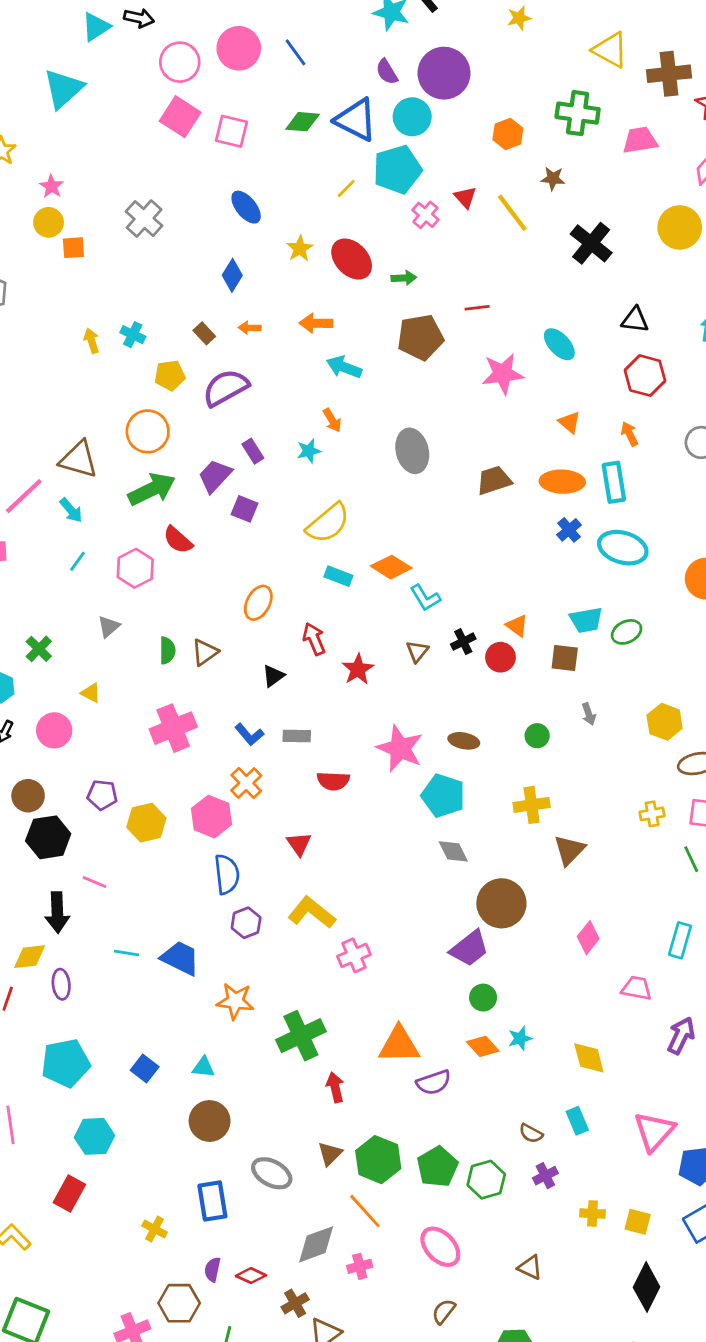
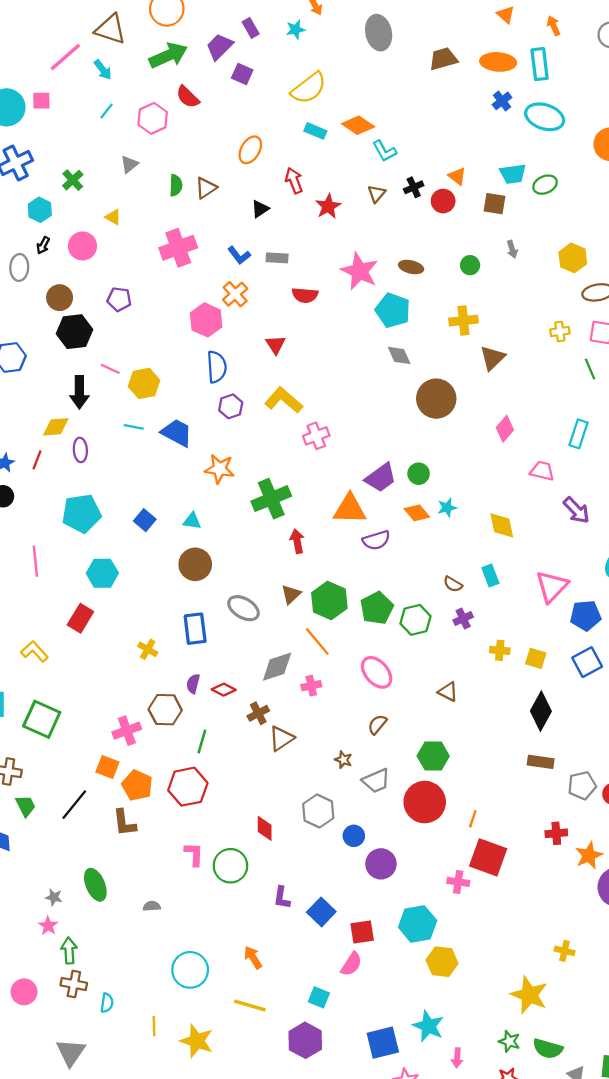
yellow hexagon: (146, 823) -> (144, 383), moved
purple trapezoid: (469, 948) -> (381, 478), moved
purple arrow: (681, 1035) -> (576, 510), turned 108

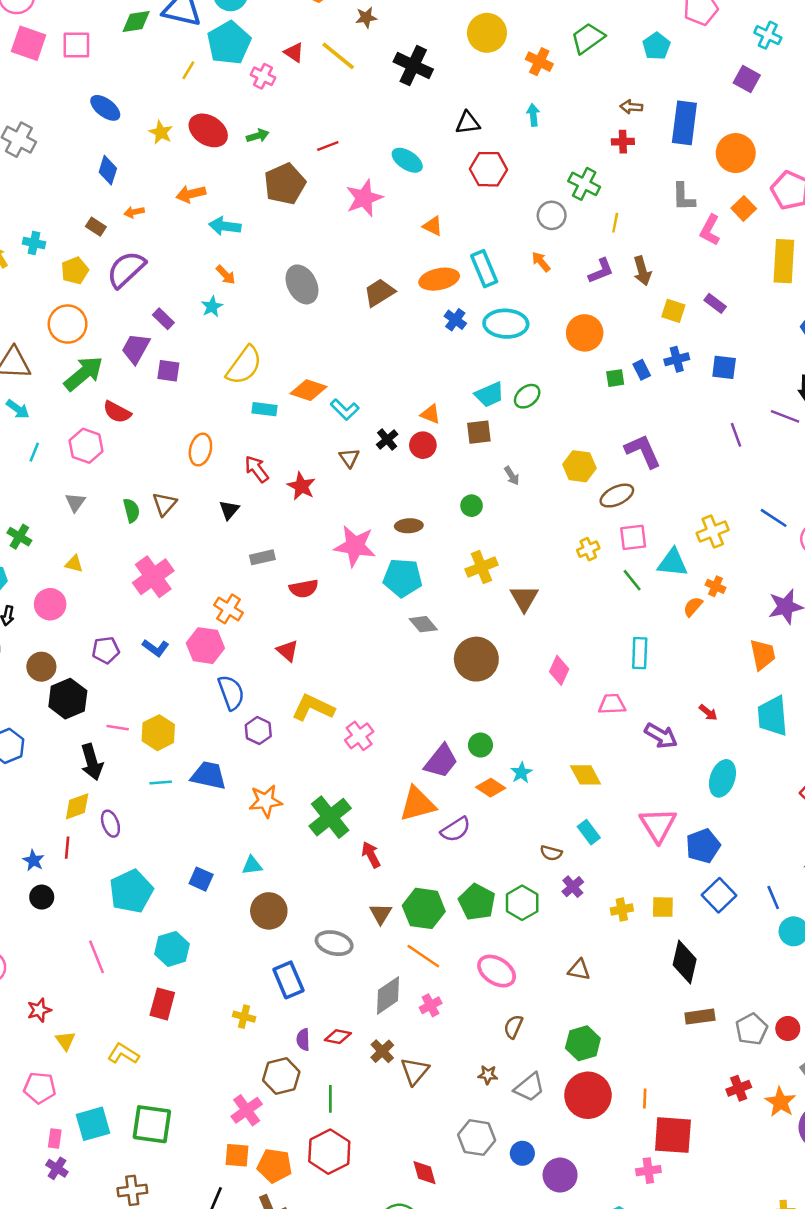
orange arrow: (554, 26) -> (541, 262), moved
blue L-shape: (239, 255) -> (156, 648), moved

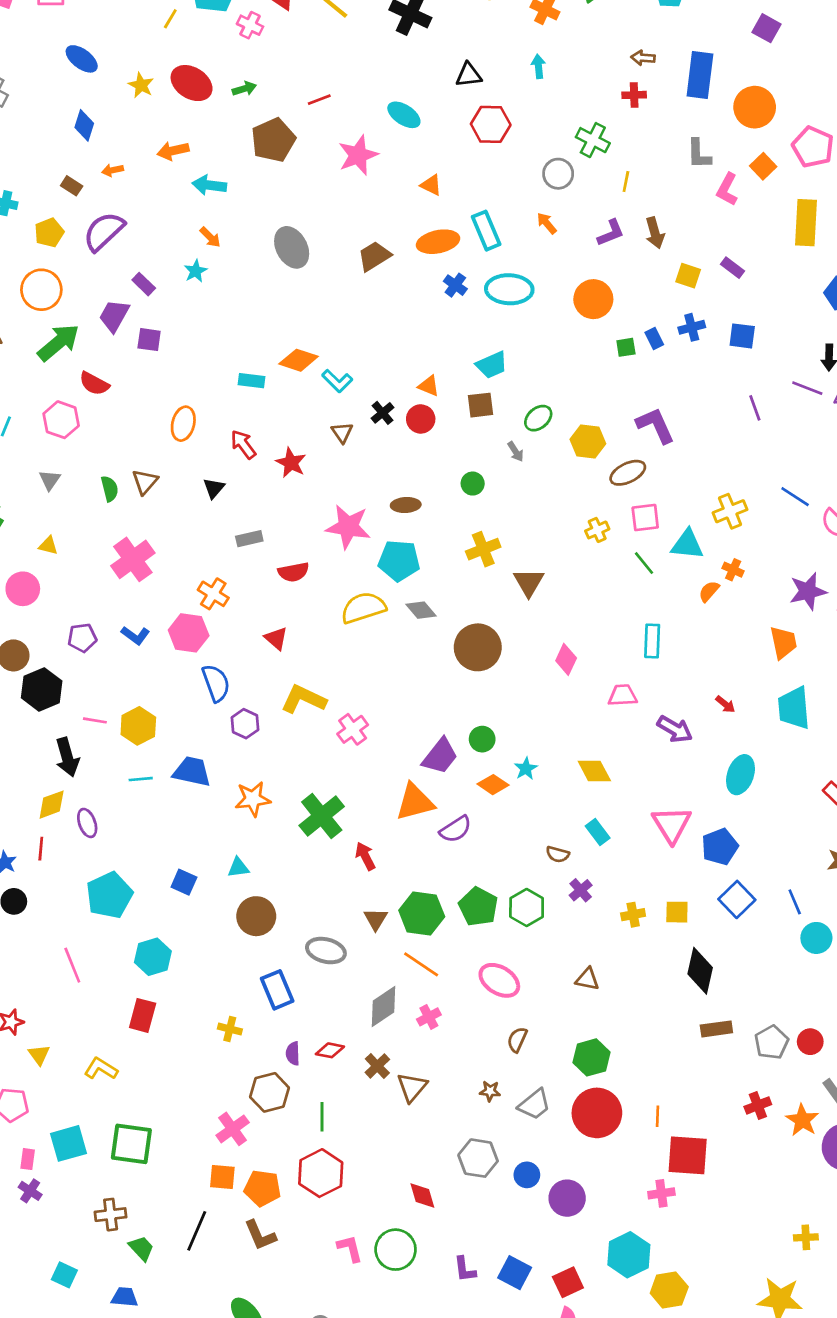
yellow semicircle: (244, 365) -> (363, 608), moved, turned -144
green ellipse: (527, 396) -> (538, 418), moved

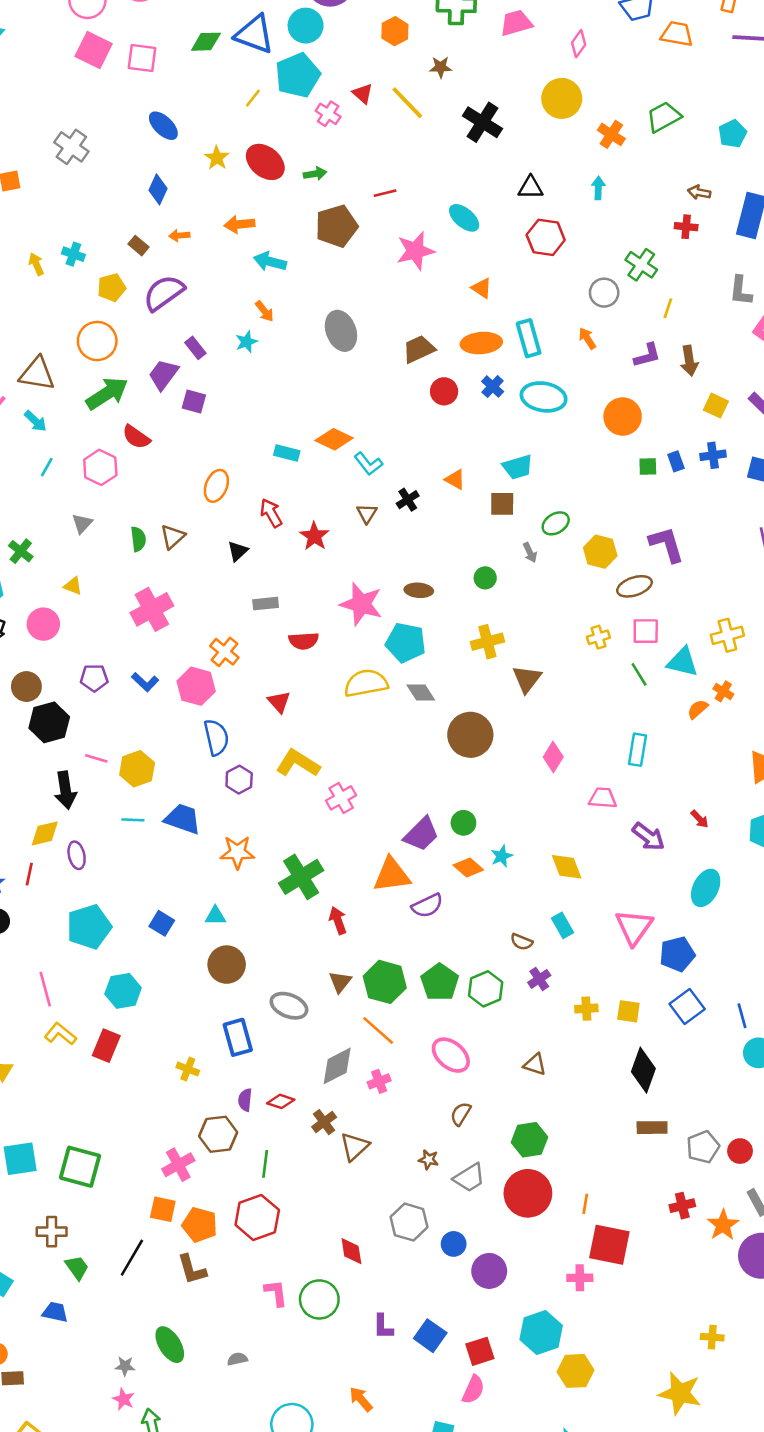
red circle: (421, 419) -> (444, 391), moved
yellow L-shape: (101, 1069) -> (60, 1034), moved

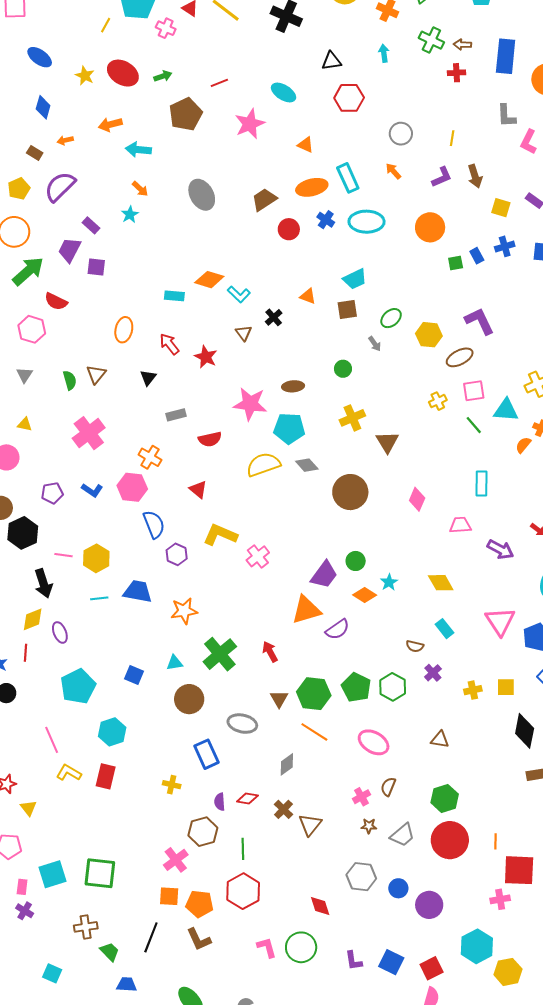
green cross: (641, 265) -> (431, 40), moved
green cross: (301, 877) -> (220, 654), moved
gray diamond: (337, 1066) -> (287, 764), size x0.7
pink cross: (379, 1081) -> (361, 797), moved
blue trapezoid: (55, 1312) -> (127, 984), moved

